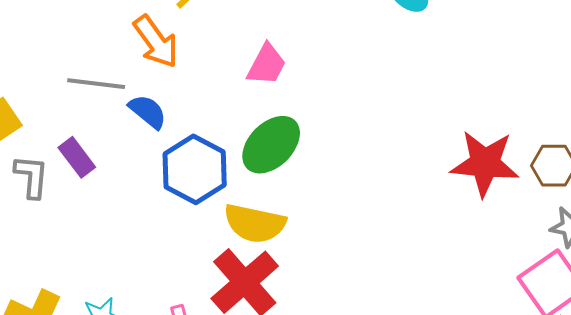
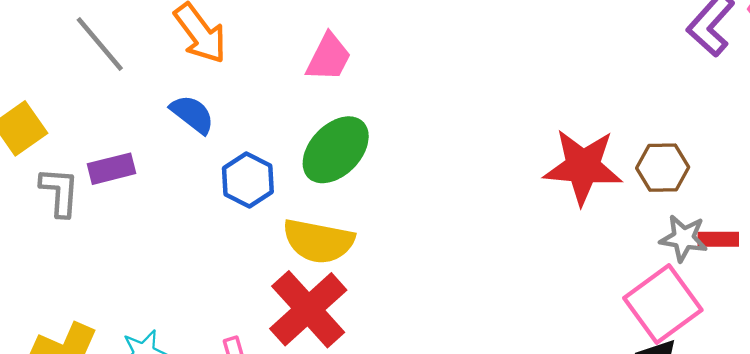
gray line: (96, 84) -> (100, 44), moved, turned 44
purple rectangle: (77, 157) -> (112, 169), turned -66
blue hexagon: (195, 169) -> (248, 180), size x0.7

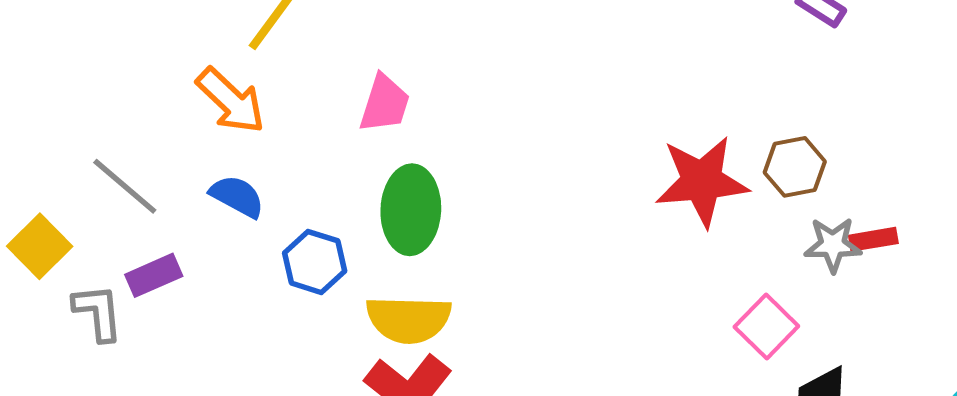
gray line: (100, 44) -> (125, 186), moved
green ellipse: (336, 150) -> (411, 210), turned -32
pink square: (663, 304) -> (766, 327), moved, size x0.7

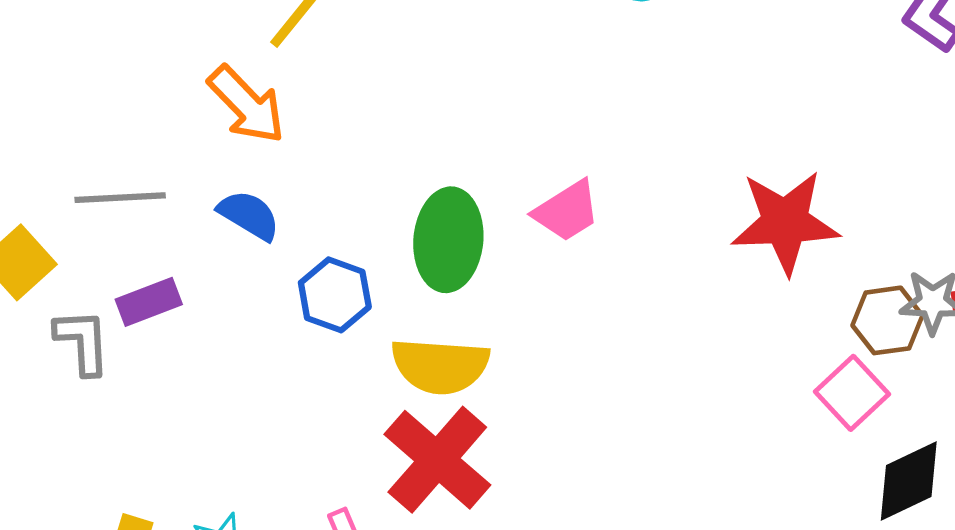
pink trapezoid: (385, 104) -> (567, 211), moved, turned 38
brown hexagon: (795, 167) -> (887, 320), moved
gray line: (125, 186) -> (120, 198), turned -46

